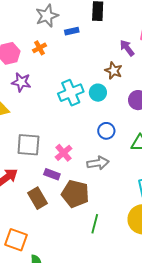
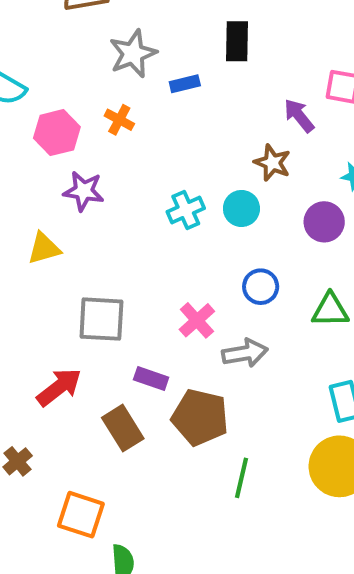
orange cross: (40, 48) -> (119, 120), turned -32
cyan cross: (71, 93) -> (186, 210), size x0.7
pink cross: (64, 153) -> (197, 320), moved

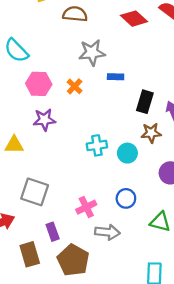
black rectangle: (237, 41) -> (145, 102), moved
brown star: (272, 163) -> (151, 133), turned 30
purple star: (84, 191) -> (44, 120), turned -30
purple rectangle: (151, 379) -> (53, 232), turned 36

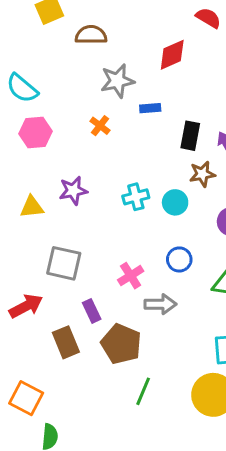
red diamond: (134, 19) -> (172, 55), moved, turned -60
pink hexagon: (39, 84) -> (35, 133), moved
purple star: (44, 120) -> (73, 191), moved

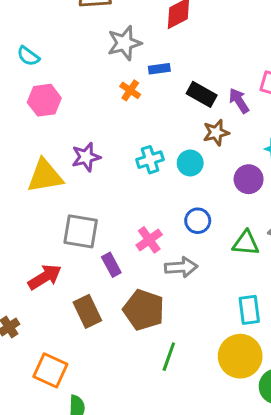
cyan semicircle: (22, 88) -> (28, 56), size x0.7
orange cross: (100, 126) -> (130, 90), moved
black rectangle: (190, 136) -> (202, 94), turned -68
yellow triangle: (32, 207) -> (45, 176), size x1.5
purple rectangle: (92, 311) -> (111, 265), moved

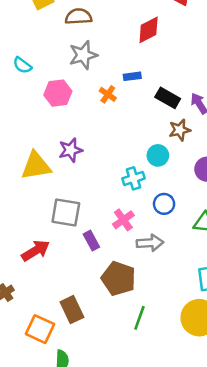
gray star: (124, 43) -> (83, 55), moved
pink hexagon: (44, 100) -> (58, 93), moved
cyan cross: (150, 160) -> (134, 178), moved
brown rectangle: (87, 311) -> (72, 310), moved

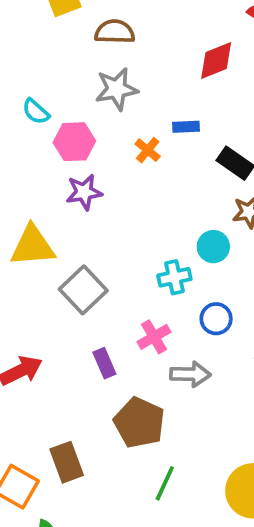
cyan semicircle: (22, 65) -> (36, 112), moved
purple star: (71, 150) -> (84, 192), moved
gray square: (66, 213) -> (83, 290), moved, turned 32

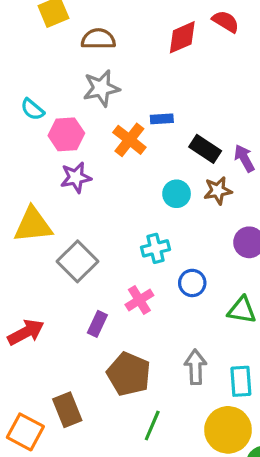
red diamond: (216, 60) -> (182, 37), moved
orange cross: (148, 150) -> (129, 140), size x1.5
cyan circle: (213, 247) -> (177, 194), moved
purple rectangle: (104, 363) -> (97, 324), turned 50
gray arrow: (190, 374) -> (195, 367), moved, turned -92

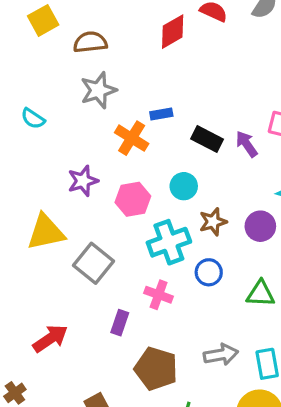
pink hexagon: (66, 134) -> (133, 199), moved
brown star: (218, 191) -> (213, 222), moved
cyan cross: (156, 248) -> (169, 242), size x1.5
pink cross: (139, 300) -> (159, 295), turned -32
gray arrow: (195, 367) -> (221, 355), turned 88

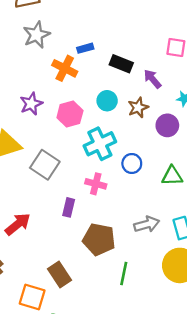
purple arrow: (247, 144) -> (152, 79), moved
brown star: (213, 222) -> (138, 108), moved

